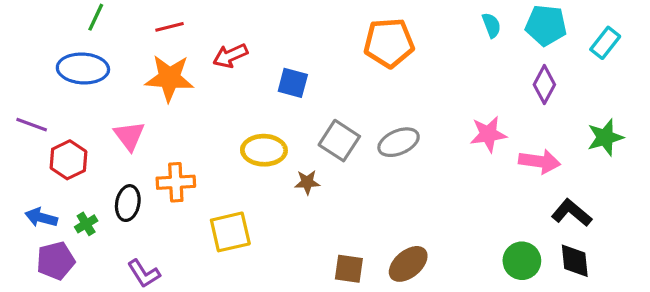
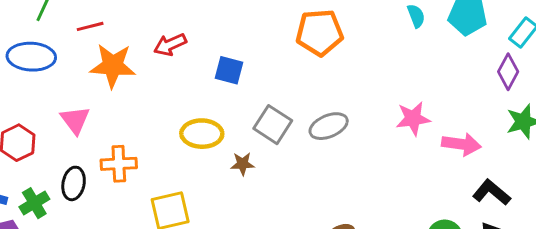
red line: (169, 27) -> (90, 26), moved
purple diamond: (544, 85) -> (508, 72), moved
green cross: (86, 224) -> (34, 203), size x1.4

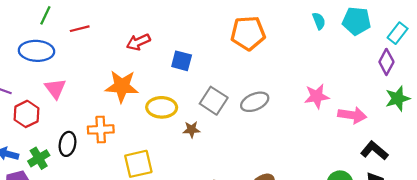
orange star: (113, 66) -> (122, 86), moved
pink triangle: (75, 120) -> (55, 89), moved

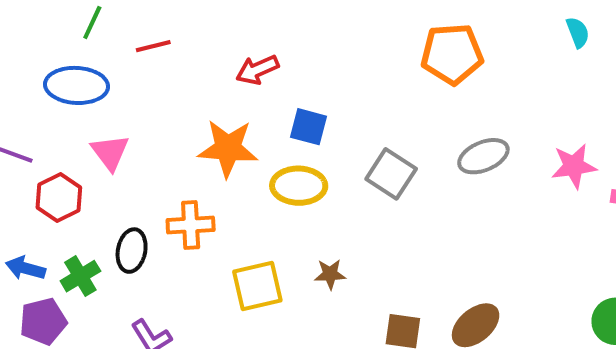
blue square: (182, 61) -> (308, 127), moved
gray ellipse: (255, 102) -> (483, 156), moved
brown star: (192, 129) -> (330, 274), moved

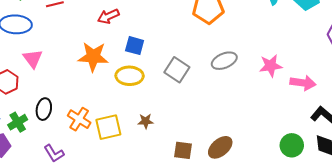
orange cross: (191, 225) -> (79, 119), moved, turned 35

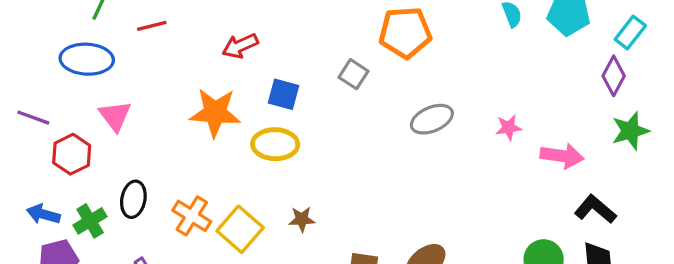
pink star: (271, 66) -> (509, 128), size x0.7
gray square: (177, 70) -> (354, 74), moved, size x0.7
yellow square: (108, 127) -> (240, 229), turned -36

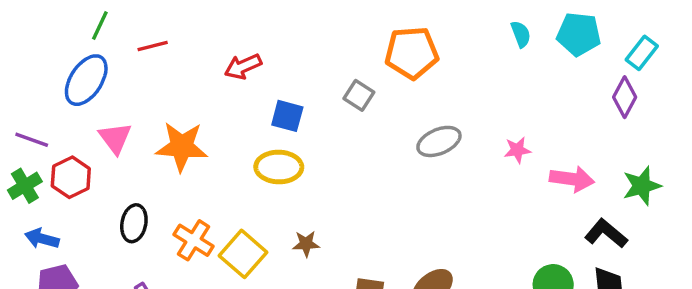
blue ellipse: (87, 59) -> (86, 80), turned -60
orange star: (215, 113) -> (182, 147), moved
green star: (630, 131) -> (642, 186), moved
green cross: (90, 221) -> (25, 186), moved

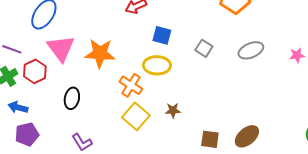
gray square: (359, 95) -> (204, 48), moved
pink triangle: (115, 138) -> (61, 48), size x1.4
orange cross: (194, 240) -> (131, 85), moved

